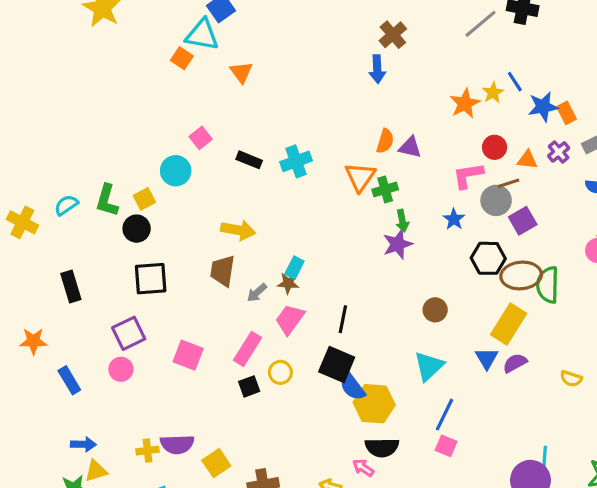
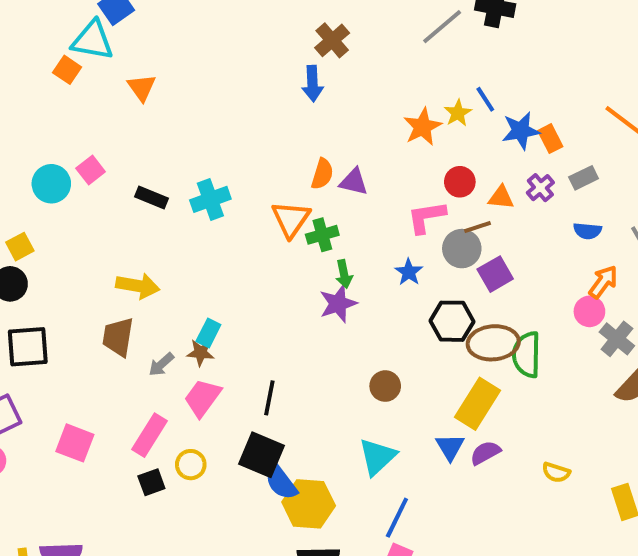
cyan circle: (176, 171) -> (51, 184), moved

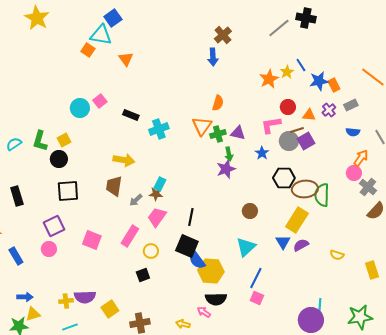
purple triangle: (354, 182) -> (238, 133), moved
cyan cross: (210, 199) -> (159, 129), moved
purple square: (495, 274) -> (306, 141), moved
black square: (151, 482) -> (143, 275), moved

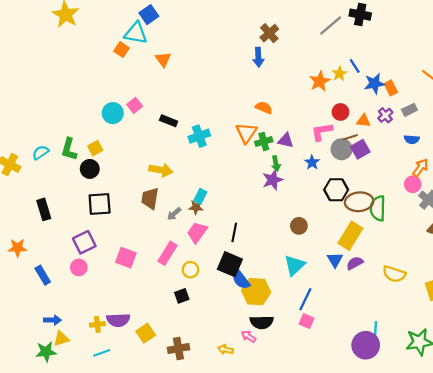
orange semicircle: (218, 103) -> (264, 108), turned -84
yellow semicircle: (337, 255) -> (394, 274), size x1.5

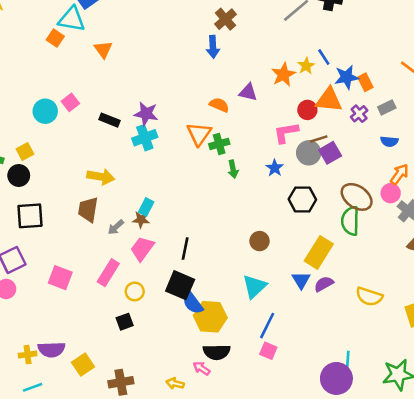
orange triangle: (363, 121) -> (329, 100), moved, size x1.6
purple triangle: (286, 140) -> (248, 92), moved
purple star: (273, 180) -> (146, 114), moved, turned 30
brown ellipse: (359, 202) -> (357, 197), moved, turned 40

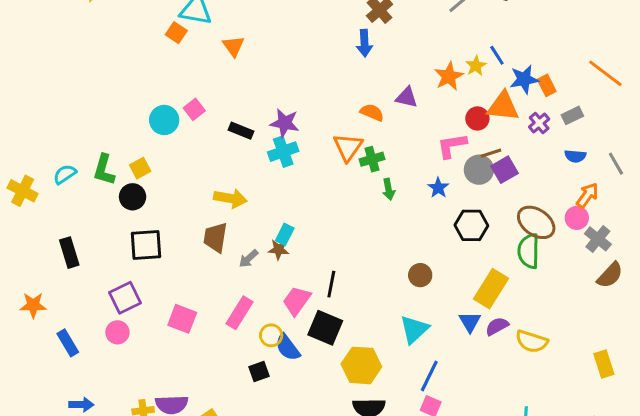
pink trapezoid: (142, 249) -> (297, 301), moved
yellow semicircle: (369, 297) -> (532, 341), moved
blue semicircle: (193, 303) -> (288, 347), moved

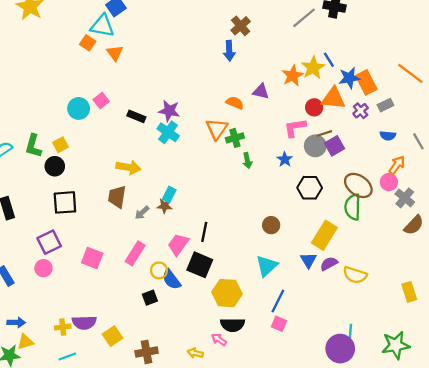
orange triangle: (233, 46) -> (115, 53), moved
yellow star: (476, 66) -> (313, 68), size x1.5
orange rectangle: (547, 85) -> (366, 82), size x1.5
cyan cross: (283, 152) -> (168, 132), turned -35

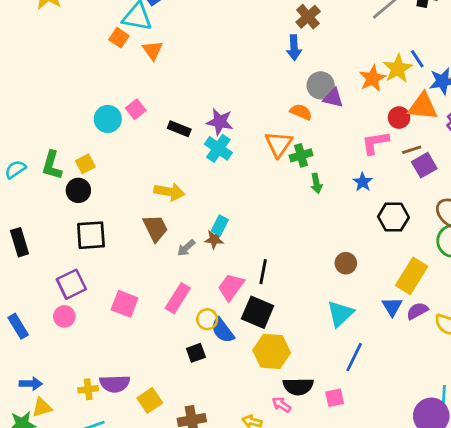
gray circle: (315, 146) -> (321, 85), moved
brown trapezoid: (117, 197) -> (155, 228), turned 145
yellow hexagon: (227, 293) -> (272, 351), moved
pink square: (279, 324) -> (335, 398), moved, turned -35

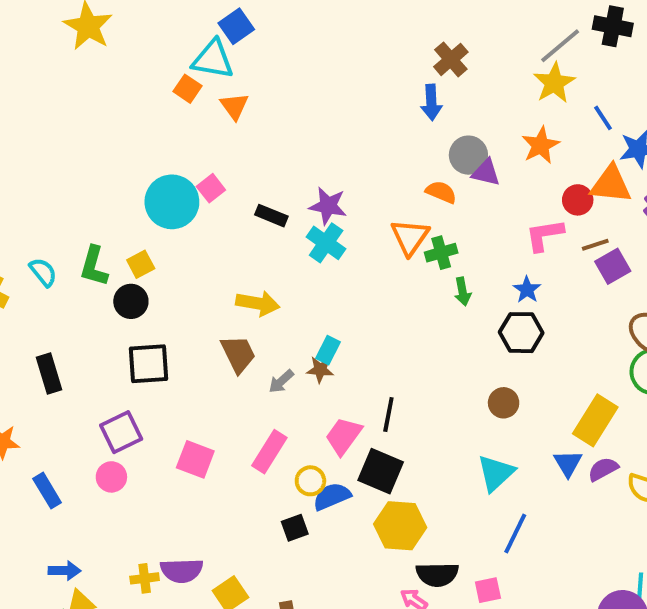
yellow star: (398, 69) -> (554, 83), moved
cyan circle: (108, 119) -> (172, 202), size x1.4
cyan semicircle: (15, 169) -> (43, 272), turned 85
black hexagon: (393, 217) -> (521, 333), moved
blue semicircle: (223, 330) -> (332, 496), turned 104

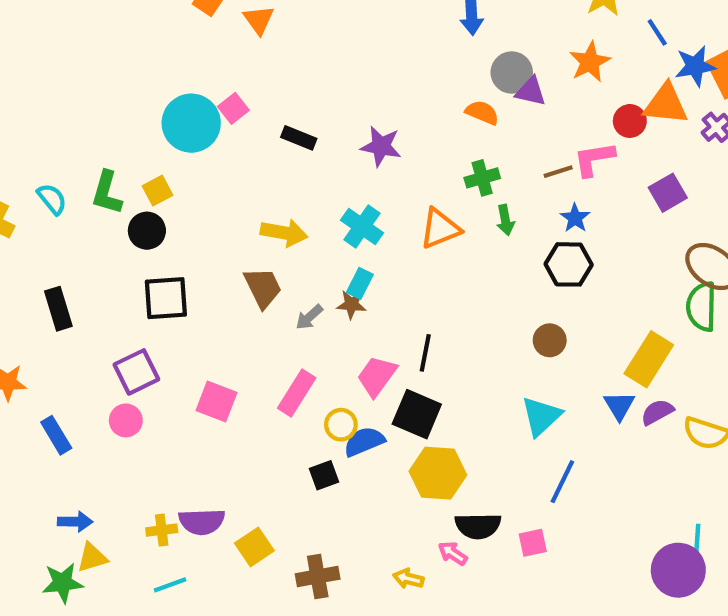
purple star: (328, 206) -> (381, 146), moved
orange triangle: (410, 237) -> (440, 229), moved, turned 33
cyan cross: (326, 243) -> (362, 226), moved
brown line: (595, 245) -> (558, 172), moved

